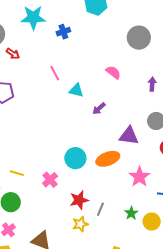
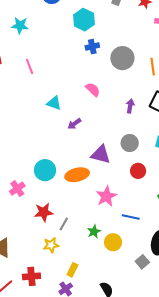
cyan star: (33, 18) -> (20, 26), size x0.7
blue cross: (63, 32) -> (92, 47), moved
pink line: (55, 73) -> (30, 66), moved
yellow star: (80, 224) -> (51, 245), moved

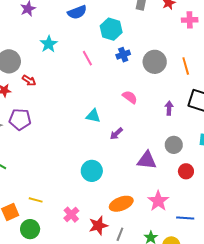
cyan star: (20, 26) -> (49, 44), turned -30
pink line: (30, 66) -> (87, 58), moved
cyan circle: (45, 170) -> (92, 171), moved
orange ellipse: (77, 175) -> (121, 204), moved
pink cross: (17, 189) -> (71, 215), moved

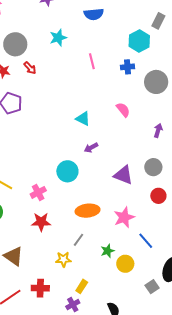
cyan hexagon: (111, 29) -> (139, 41), moved
purple arrow: (116, 134) -> (91, 148), moved
pink cross: (71, 215) -> (38, 192), moved
blue line: (185, 218) -> (146, 241), turned 30
red star: (98, 226) -> (41, 222), moved

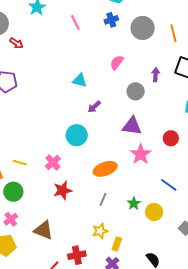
pink semicircle: (123, 110) -> (117, 63), turned -91
gray circle: (153, 167) -> (136, 91), moved
pink star: (124, 217) -> (141, 154), moved
yellow star: (63, 259) -> (100, 231), moved

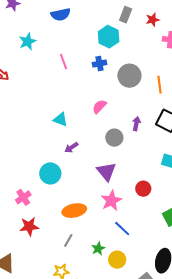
purple triangle: (132, 126) -> (106, 172), turned 35
blue line: (169, 185) -> (122, 229), moved

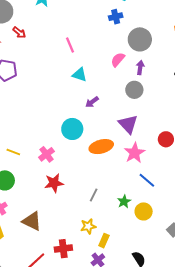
pink line: (63, 61) -> (70, 45), moved
gray circle: (129, 76) -> (140, 39), moved
purple arrow: (136, 124) -> (140, 67), moved
orange ellipse: (74, 211) -> (101, 147), moved

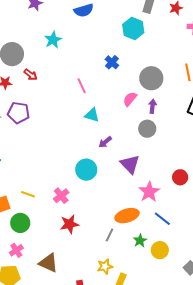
blue cross: (116, 17) -> (112, 62), moved, turned -32
purple triangle: (128, 124) -> (130, 164), moved
orange ellipse: (101, 147) -> (127, 216), moved

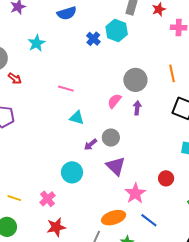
blue cross: (112, 62) -> (93, 39), moved
pink line: (82, 86) -> (66, 89), turned -49
gray circle: (147, 129) -> (111, 138), moved

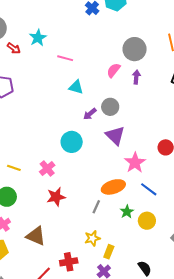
cyan star: (36, 43) -> (38, 38), moved

